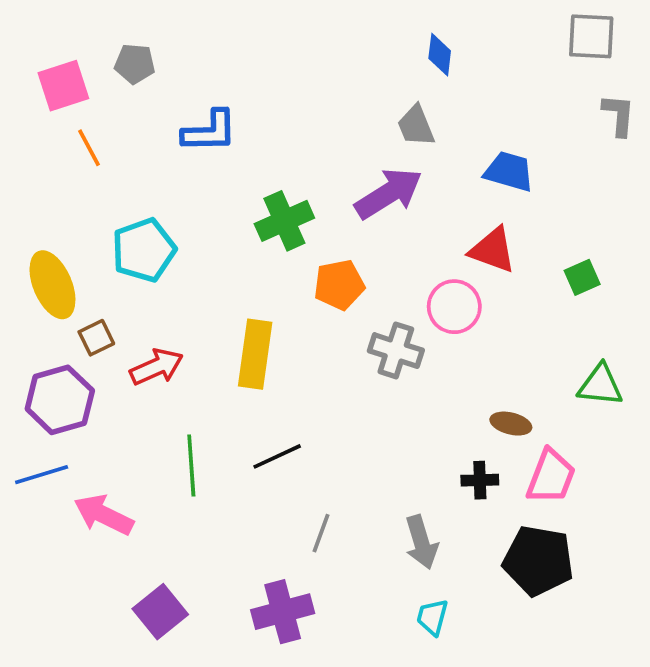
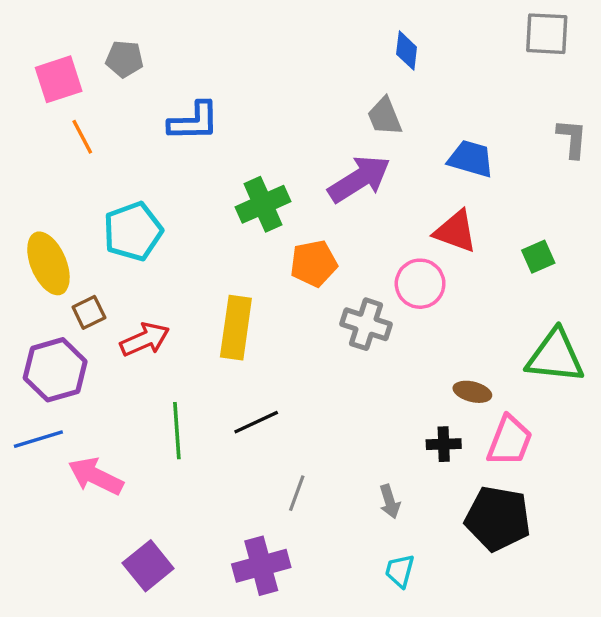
gray L-shape: (619, 115) -> (572, 138), moved
green triangle: (600, 385) -> (555, 356), size x1.4
gray arrow: (421, 542) -> (390, 502), size x0.7

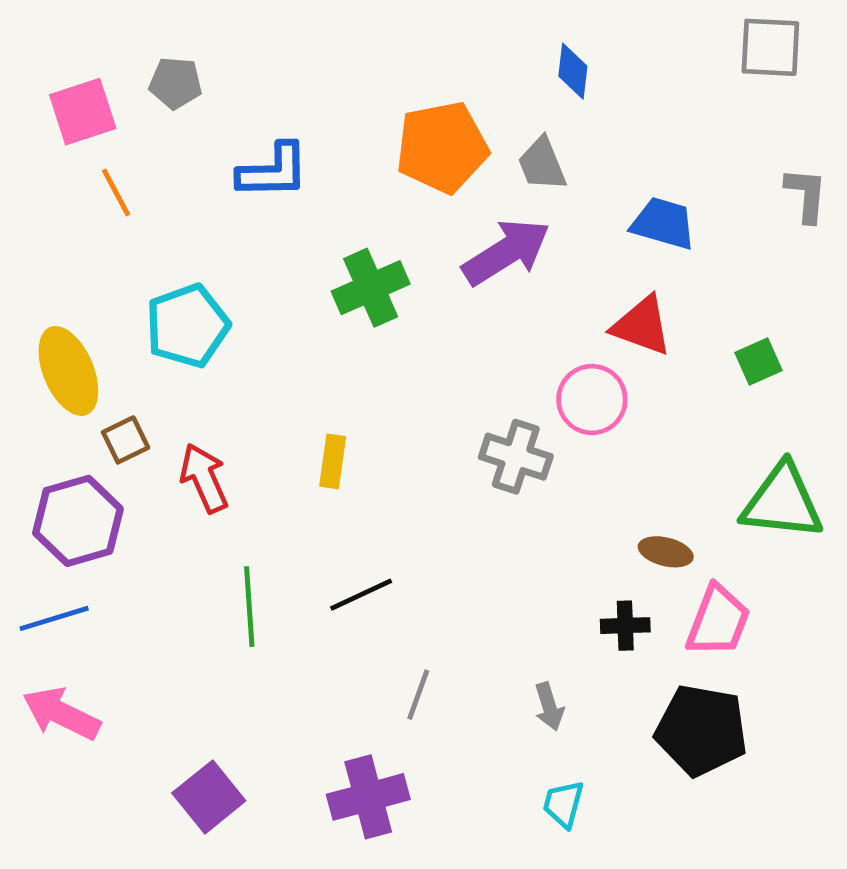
orange pentagon: (314, 263) -> (442, 147), moved, size x1.4
yellow rectangle: (236, 328) -> (333, 461), size x0.6
red arrow: (145, 339) -> (204, 478), turned -90
pink arrow: (96, 476) -> (61, 714), moved

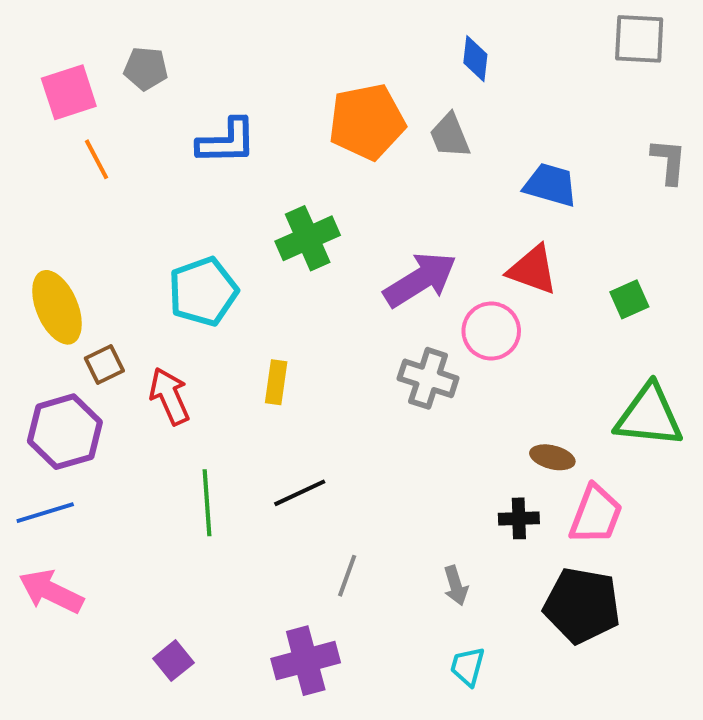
purple arrow: (506, 252) -> (420, 280), moved
cyan pentagon: (187, 326) -> (203, 292), moved
purple square: (209, 797) -> (173, 661), size x0.7

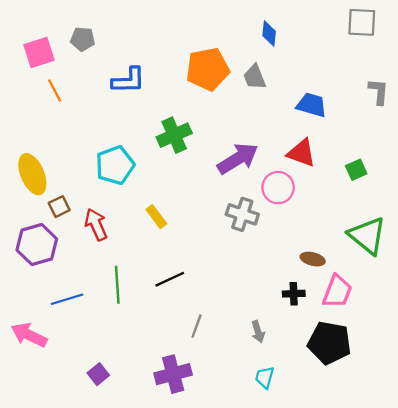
yellow rectangle: (276, 382) -> (156, 217), turned -45
green triangle: (649, 416) -> (367, 236), turned 33
blue line: (45, 513) -> (67, 299), moved

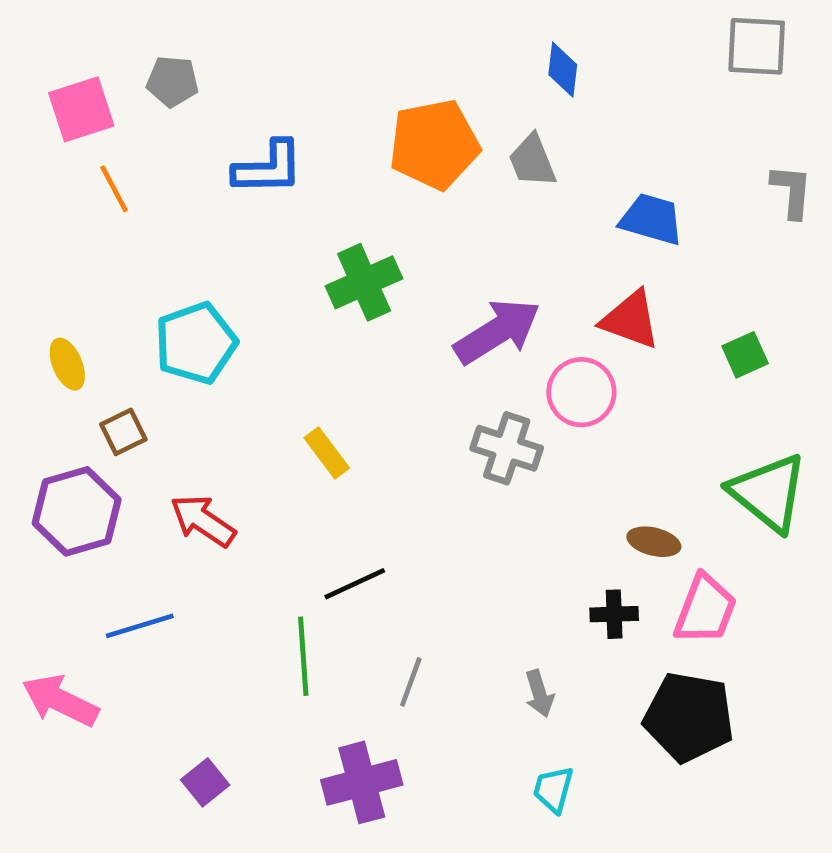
cyan pentagon: (115, 165) -> (196, 343), moved
yellow ellipse: (32, 174) -> (67, 364), size x0.6
red arrow: (96, 224) -> (203, 521), moved, turned -32
green line: (117, 285) -> (303, 656), moved

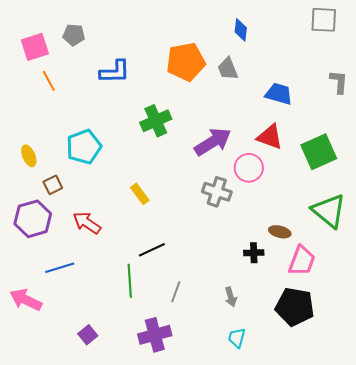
green square: (745, 355) -> (319, 152), size x1.8
black cross: (614, 614) -> (254, 253), moved

